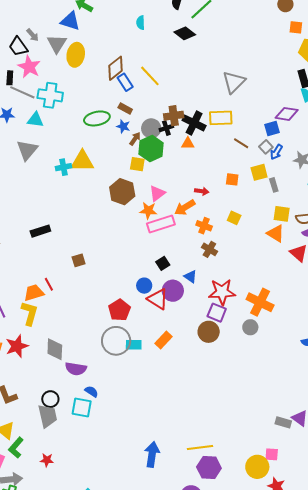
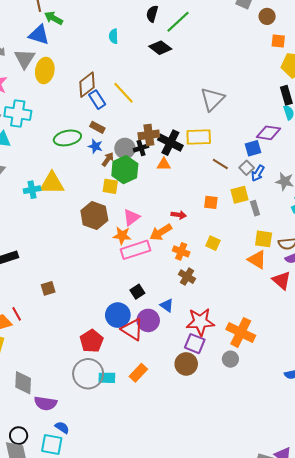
blue circle: (144, 286) -> (118, 315), size x1.5

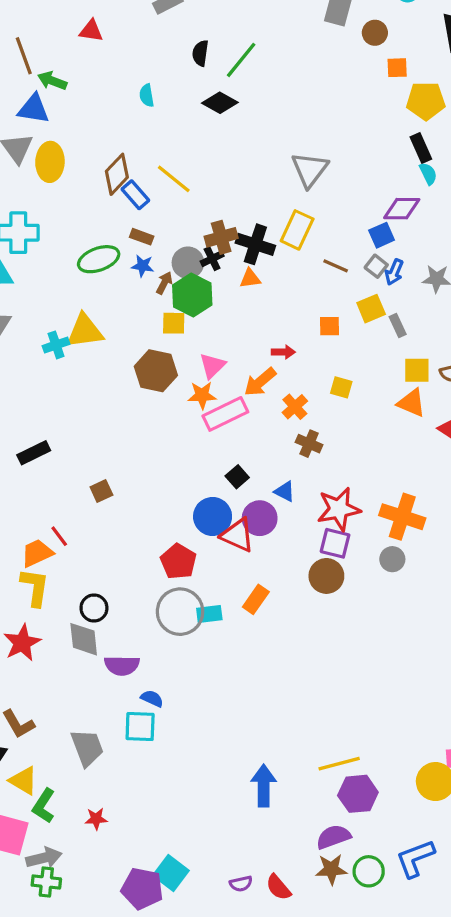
yellow rectangle: (199, 137) -> (297, 230), turned -55
orange cross: (181, 251) -> (295, 407), turned 35
black circle: (19, 436) -> (94, 608), moved

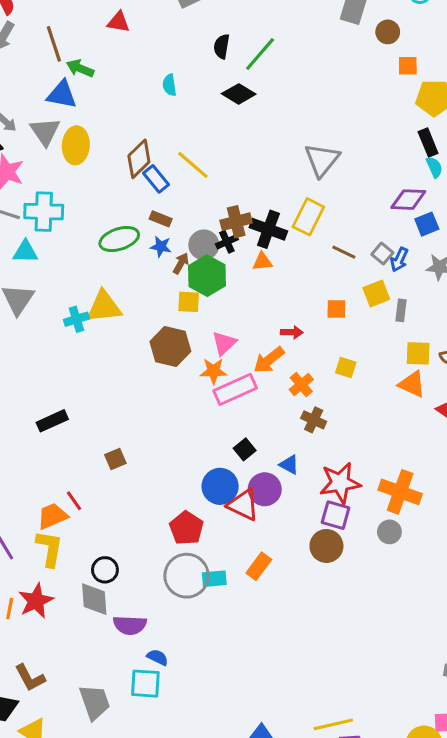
blue square: (382, 235) -> (427, 224), moved
gray rectangle: (398, 325) -> (401, 310), turned 30

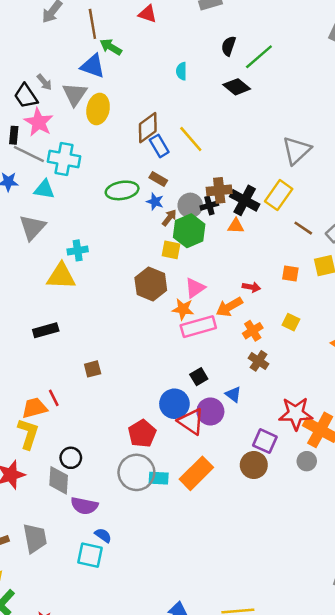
yellow triangle: (104, 307) -> (61, 276), moved
red star: (340, 483) -> (296, 414), moved
orange rectangle: (259, 566) -> (196, 473), size x1.5
gray trapezoid: (95, 702) -> (35, 538), moved

